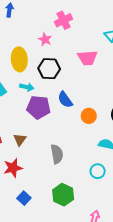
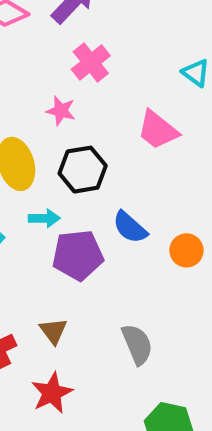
pink trapezoid: (88, 58) -> (158, 130), turned 55

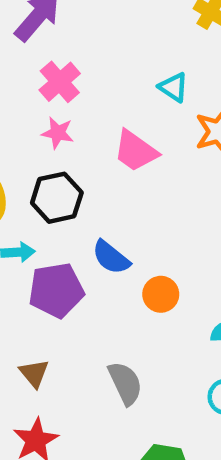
pink star: (61, 111) -> (58, 133), moved
orange circle: (186, 250) -> (161, 294), moved

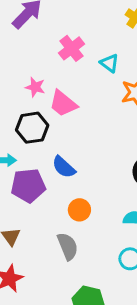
pink cross: (60, 82) -> (72, 48), moved
pink trapezoid: (136, 151) -> (63, 104), moved
orange circle: (161, 294) -> (79, 210), moved

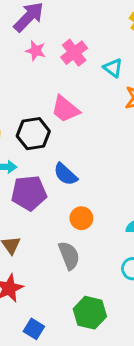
pink star: (35, 87) -> (36, 51), moved

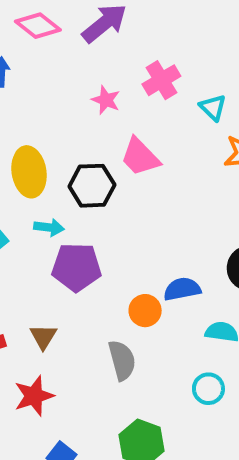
pink star: (36, 51) -> (106, 100), moved
blue semicircle: (65, 174) -> (182, 289), moved, turned 120

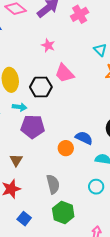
pink cross: (161, 80) -> (80, 14), moved
blue semicircle: (182, 289) -> (84, 138), turned 36
gray semicircle: (122, 360) -> (53, 184), moved

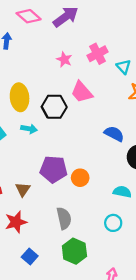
pink cross: (80, 14) -> (98, 54), moved
purple pentagon: (33, 127) -> (53, 169), moved
blue semicircle: (84, 138) -> (114, 134), moved

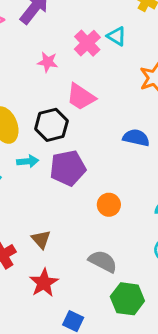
cyan triangle: (124, 67) -> (117, 36), moved
purple pentagon: (53, 169) -> (68, 168), moved
gray semicircle: (64, 218) -> (103, 261), turned -35

